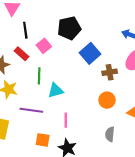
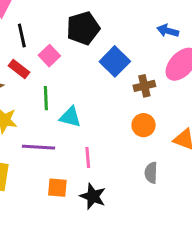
cyan triangle: (55, 90) -> (70, 117), turned 35

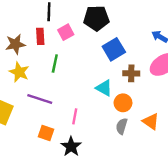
red rectangle: (19, 69) -> (40, 36), turned 35
cyan triangle: (70, 117) -> (104, 88), moved
gray semicircle: (151, 173) -> (122, 126), moved

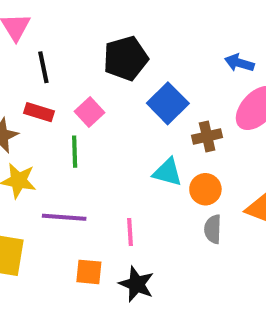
pink square: (66, 32) -> (90, 112), moved
red rectangle: (40, 36) -> (39, 112), turned -56

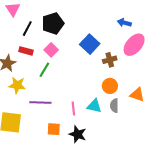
black pentagon: (126, 58) -> (53, 23), moved
black line: (43, 67) -> (27, 29), turned 42
green line: (75, 152) -> (44, 70), turned 35
cyan triangle: (168, 172) -> (94, 106), moved

